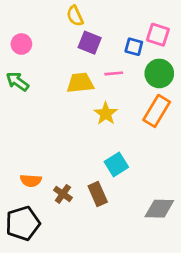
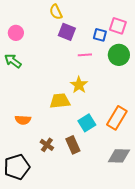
yellow trapezoid: (80, 83) -> (60, 101), moved
orange rectangle: (157, 111) -> (117, 118), moved
orange semicircle: (31, 181) -> (23, 120), moved

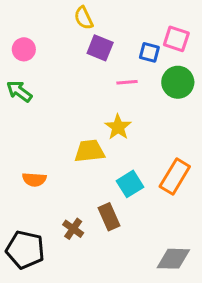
brown cross: (47, 145) -> (73, 229), moved
gray diamond: (119, 156) -> (173, 259), moved
black pentagon: (17, 167) -> (25, 250), turned 30

